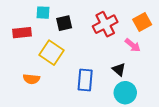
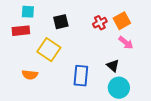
cyan square: (43, 13) -> (28, 12), moved
orange square: (142, 22) -> (122, 21), moved
red cross: (105, 24) -> (100, 23), size x0.6

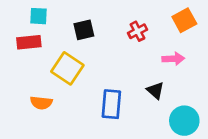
orange square: (122, 21) -> (184, 20), moved
pink arrow: (126, 43) -> (173, 59), turned -42
cyan circle: (119, 88) -> (184, 121), moved

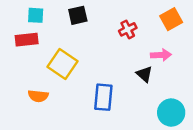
black square: (84, 30) -> (78, 15), moved
black triangle: (155, 90) -> (144, 74), moved

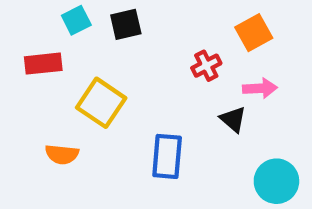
cyan square: (36, 15) -> (76, 20), moved, turned -30
orange square: (171, 19) -> (254, 33), moved
red cross: (128, 29) -> (206, 66), moved

